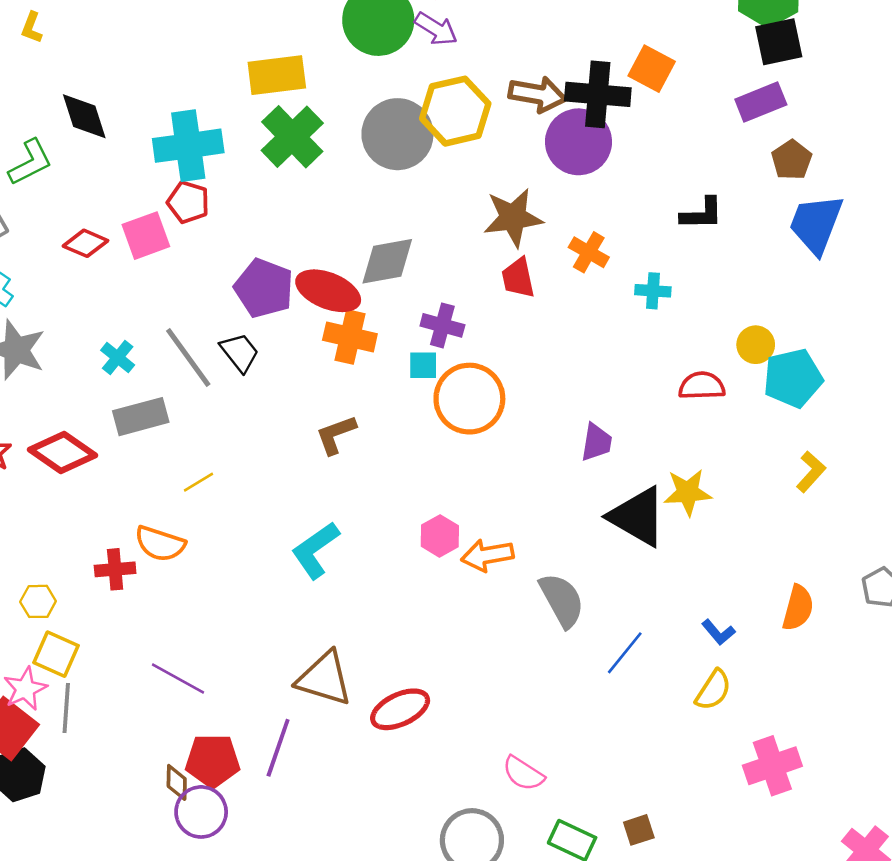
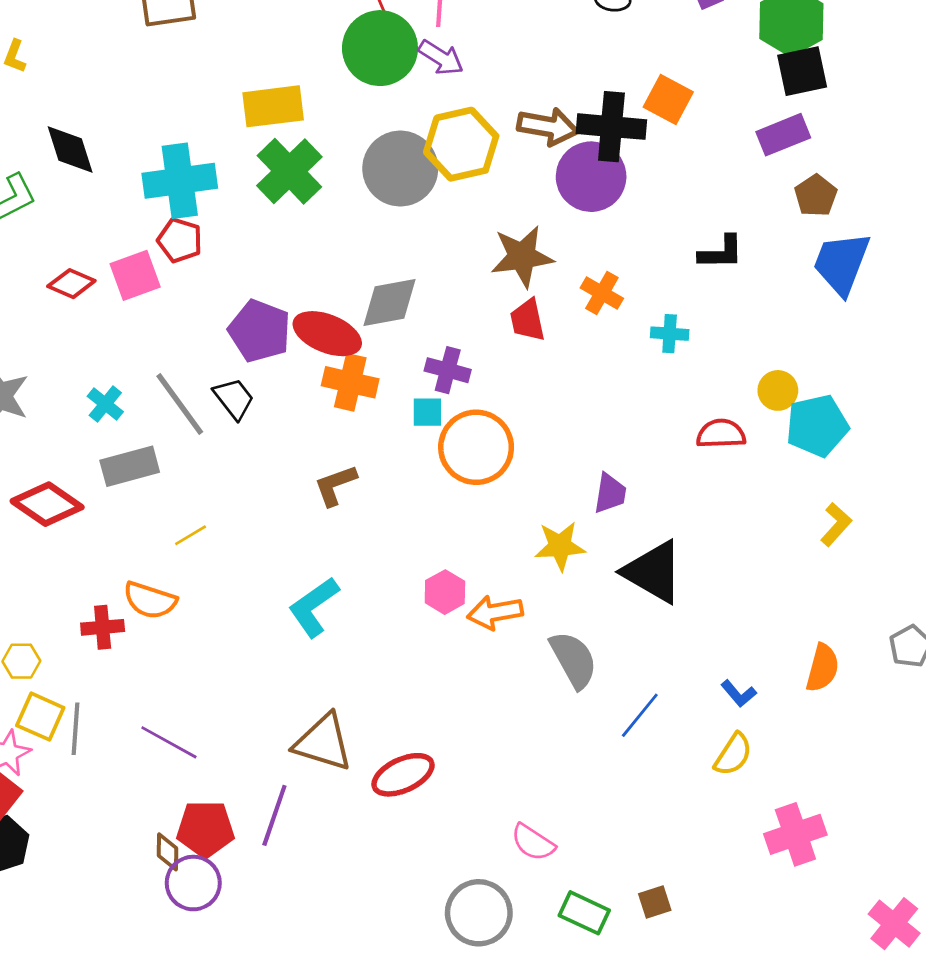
yellow star: (688, 492) -> (560, 546), moved
gray line: (66, 708) -> (76, 729), moved

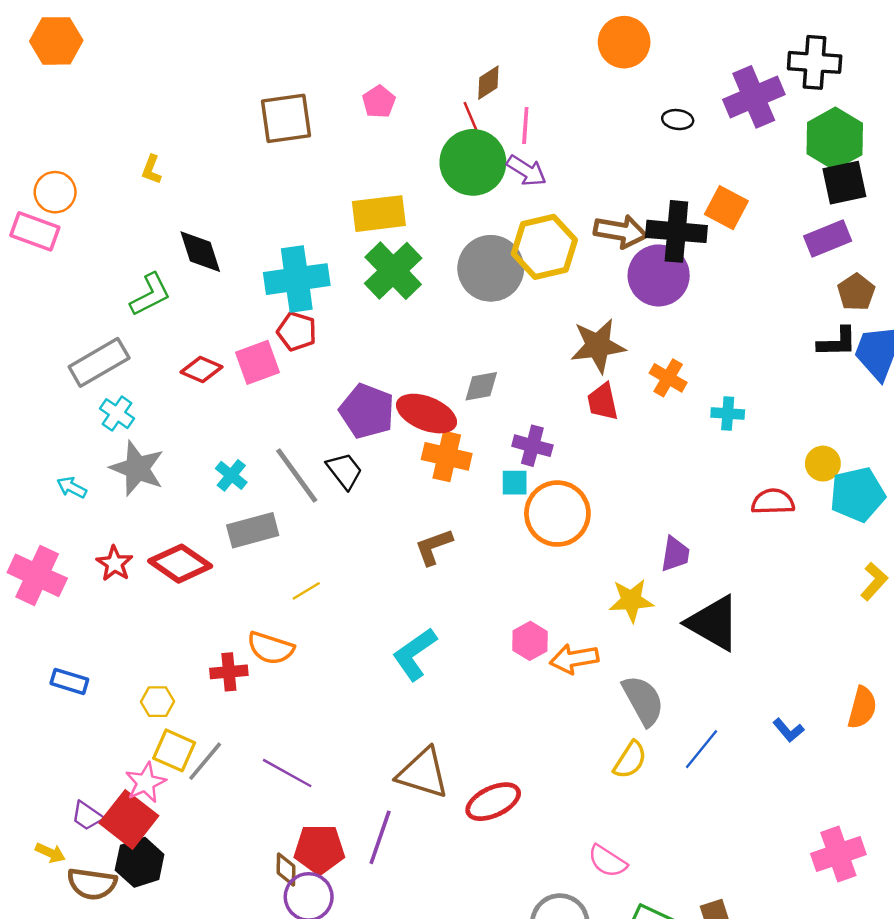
black L-shape: (721, 252) -> (837, 342), moved
gray diamond: (389, 303) -> (481, 386), size x0.7
gray line: (76, 729) -> (205, 761), turned 36
yellow semicircle: (733, 754) -> (630, 760), moved

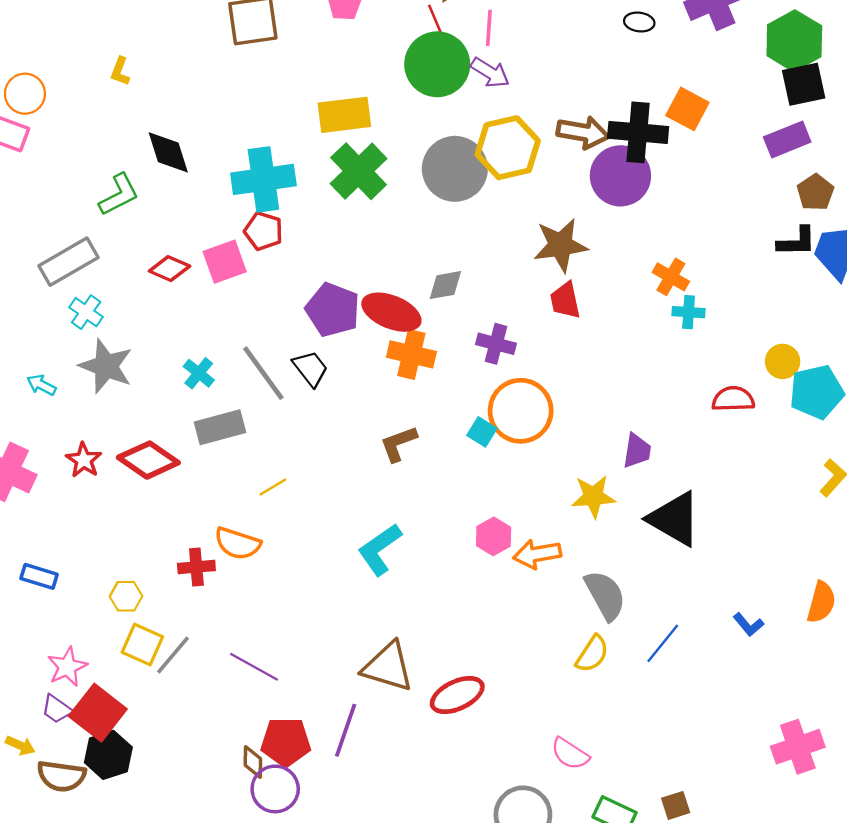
orange cross: (668, 378) -> (671, 277), moved
cyan square: (515, 483) -> (482, 432), moved, turned 32
pink star: (146, 783) -> (67, 667), moved

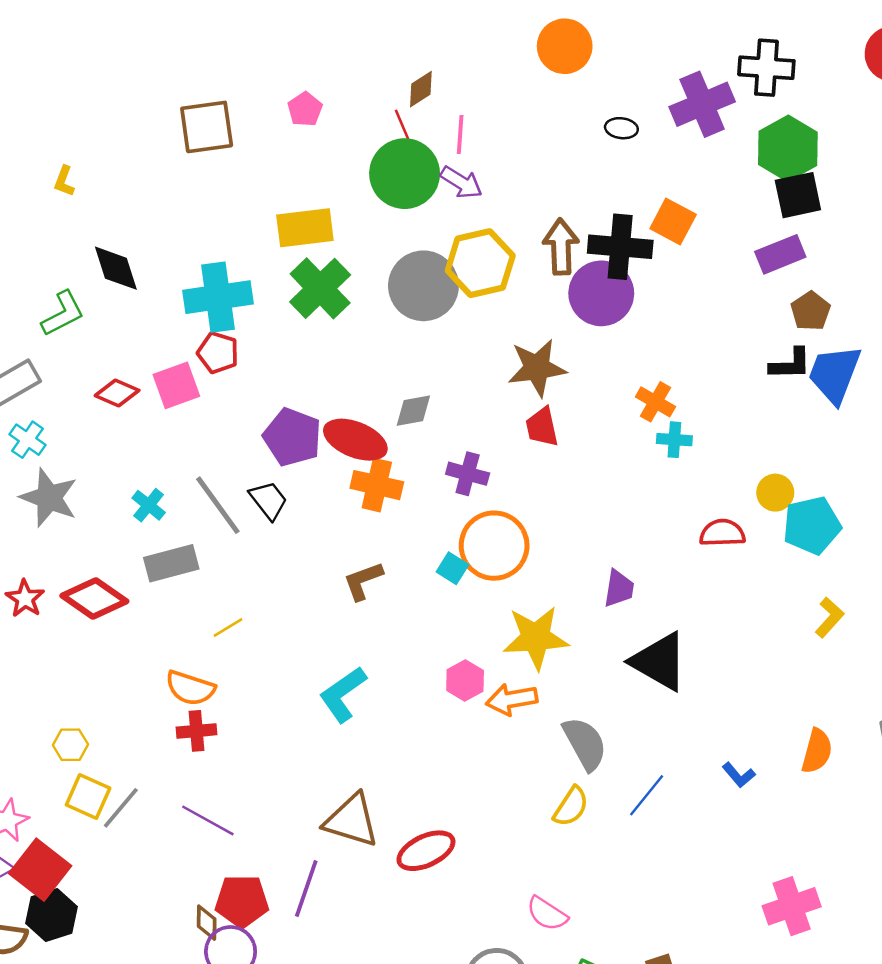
brown arrow: (583, 132) -> (561, 247), turned -102
yellow star: (593, 497) -> (536, 638), moved, size x1.4
red cross: (196, 567) -> (196, 731), moved

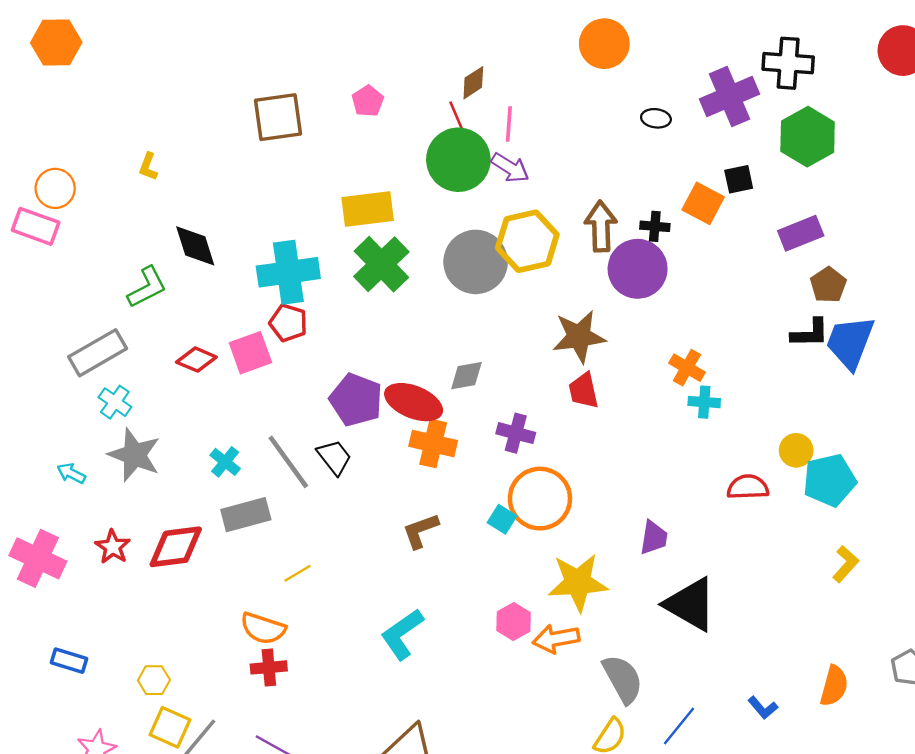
black square: (798, 195) -> (739, 179), moved, size x0.7
black cross: (620, 247) -> (655, 226), size x0.5
red diamond: (94, 599) -> (176, 547), turned -42

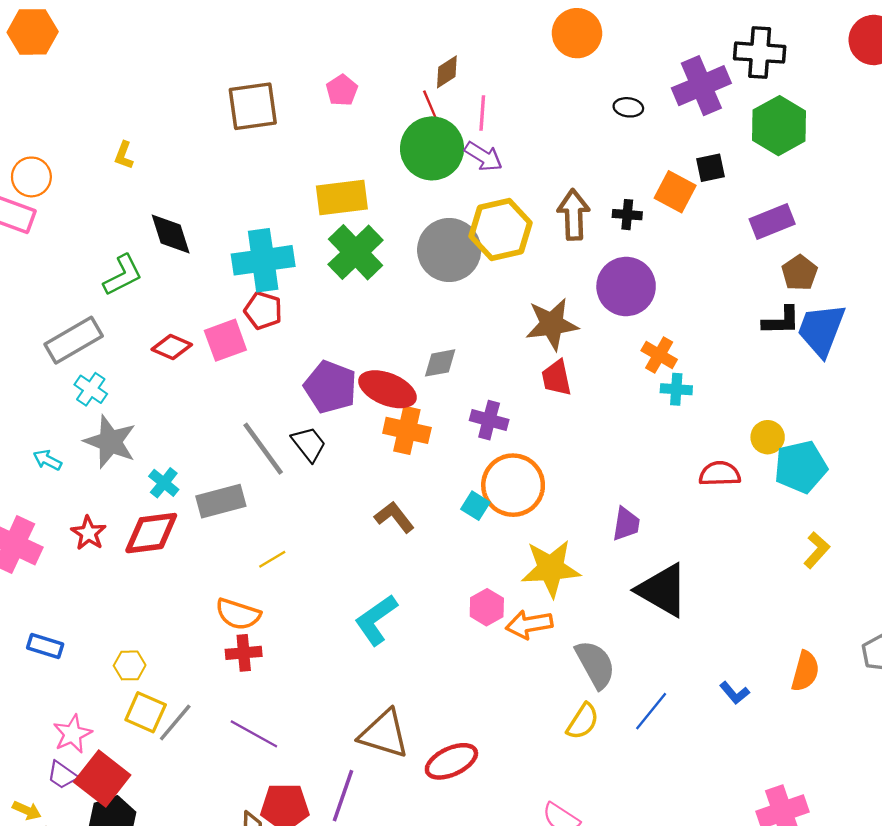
purple circle: (638, 269) -> (626, 287), moved
cyan cross: (225, 462) -> (164, 483), moved
brown L-shape: (420, 531) -> (394, 517), turned 72

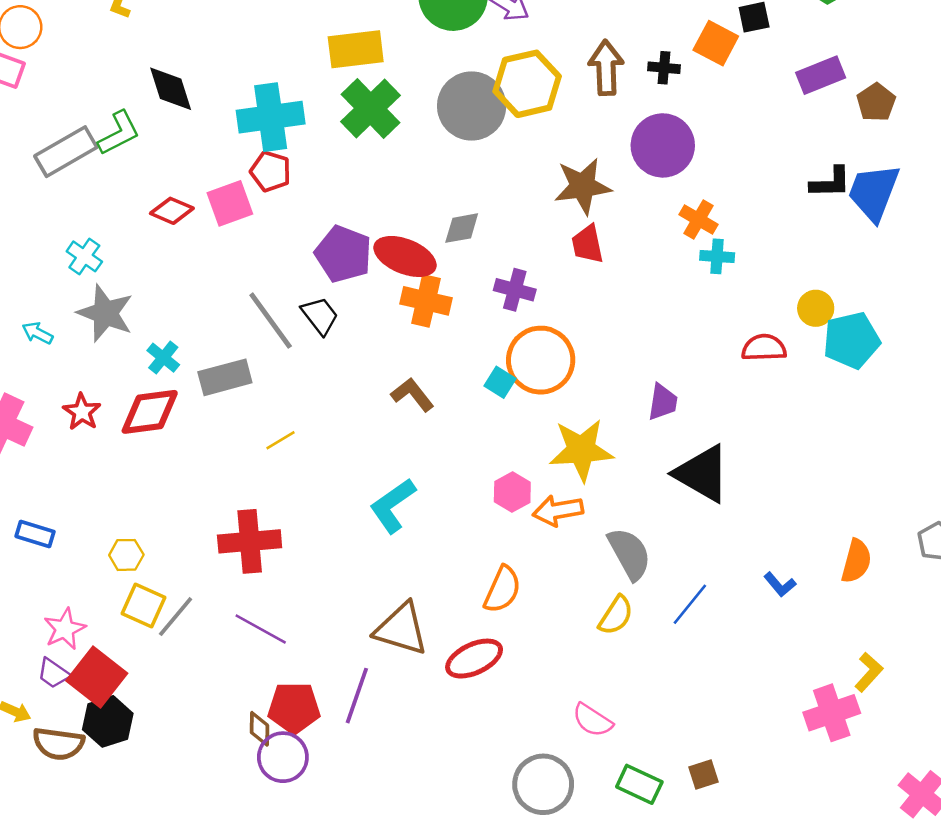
brown pentagon: (800, 273) -> (876, 102), moved
gray rectangle: (74, 340) -> (66, 152), moved
yellow L-shape: (817, 550) -> (869, 672), moved
orange semicircle: (238, 614) -> (502, 589), moved, turned -84
red cross: (244, 653) -> (250, 541), size x1.6

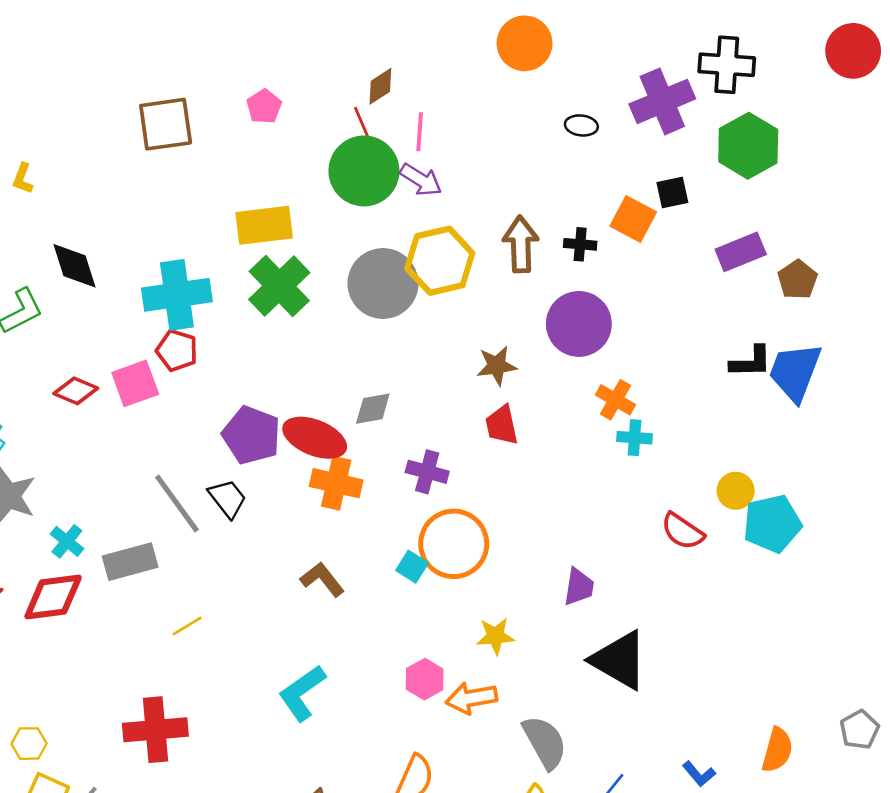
brown star: (583, 186) -> (497, 366), size x0.7
red semicircle: (764, 348) -> (683, 531), turned -144
yellow star: (581, 450) -> (495, 636), size x0.6

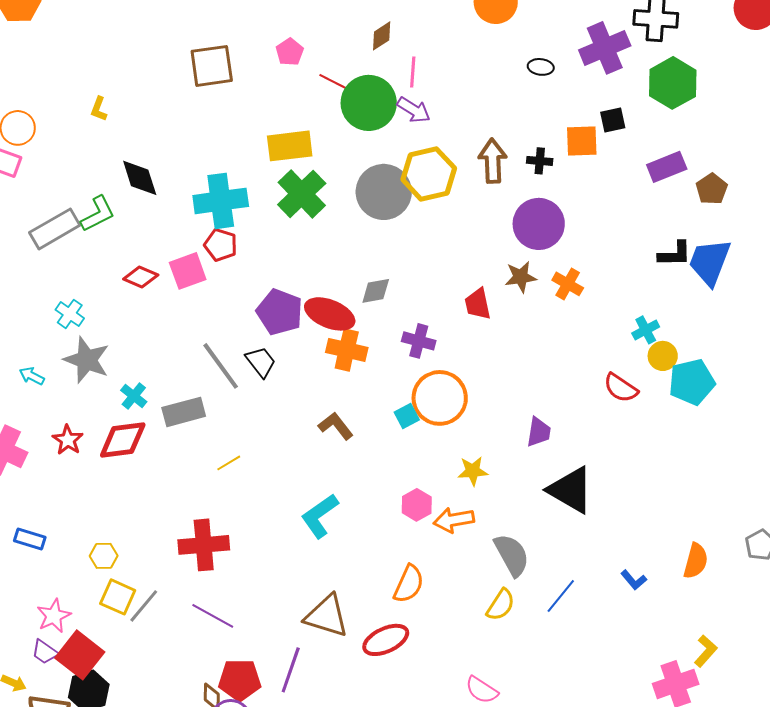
red line: (364, 128) -> (336, 83), moved, turned -40
orange square: (633, 219) -> (582, 141), turned -30
brown star: (497, 366) -> (521, 277), moved
cyan cross: (634, 438) -> (646, 330), moved, turned -32
cyan square: (412, 567) -> (407, 416), turned 30

